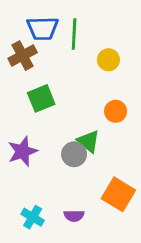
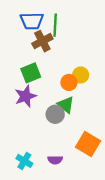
brown cross: (23, 56) -> (42, 41), moved
yellow circle: (108, 60) -> (81, 75), moved
orange circle: (116, 111) -> (69, 82), moved
purple star: (23, 151) -> (25, 96), moved

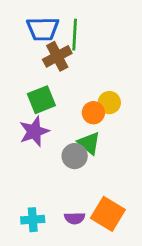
orange square: (88, 144) -> (108, 214), moved
cyan cross: (24, 161) -> (33, 220), turned -35

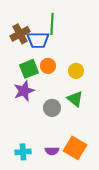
blue trapezoid: (43, 29) -> (38, 40), moved
brown cross: (57, 56) -> (20, 34), moved
orange circle: (93, 113) -> (48, 66), moved
green triangle: (89, 143) -> (75, 99), moved

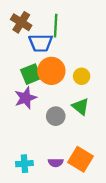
brown cross: (20, 34) -> (21, 22), moved, turned -30
orange circle: (48, 66) -> (51, 71), size x1.6

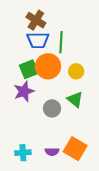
brown cross: (21, 22) -> (36, 20), moved
green line: (56, 26) -> (61, 42), moved

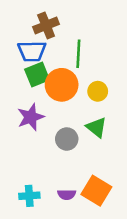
brown cross: (36, 20) -> (46, 25), turned 36
blue trapezoid: (38, 40) -> (32, 51), moved
green square: (29, 69) -> (37, 74), moved

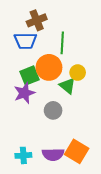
green square: (37, 74) -> (30, 76), moved
green triangle: (96, 127) -> (67, 86), moved
purple semicircle: (67, 194) -> (53, 154), size x1.5

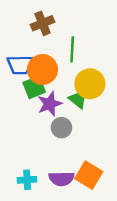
blue trapezoid: (25, 41) -> (20, 65), moved
orange circle: (49, 67) -> (42, 70), moved
yellow circle: (78, 73) -> (90, 84), size x1.6
purple star: (24, 93) -> (50, 104), moved

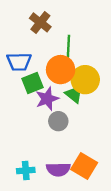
brown cross: (42, 23) -> (40, 22), turned -30
orange circle: (42, 70) -> (61, 70), moved

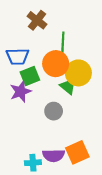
purple star: (47, 99) -> (21, 91), moved
orange square: (84, 166) -> (77, 152), turned 35
cyan cross: (26, 171) -> (33, 163), moved

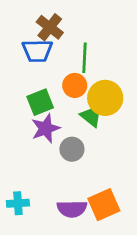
blue trapezoid: (17, 56) -> (37, 51), moved
orange circle: (56, 64) -> (75, 85), size x0.7
purple star: (21, 91) -> (46, 128), moved
cyan cross: (33, 163) -> (18, 203), moved

